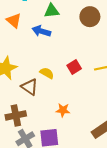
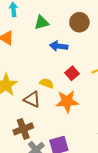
blue arrow: (41, 31) -> (59, 46), moved
orange star: (63, 110) -> (67, 101), moved, size x1.6

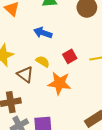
blue arrow: (59, 46) -> (43, 33), moved

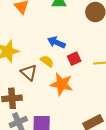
blue arrow: (43, 33) -> (56, 42), moved

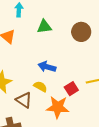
red square: (74, 59) -> (71, 89), moved

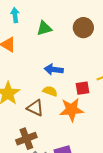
red square: (71, 89) -> (83, 88), turned 32

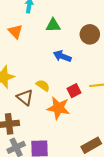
blue arrow: (54, 70) -> (62, 56), moved
red square: (83, 88) -> (74, 91), turned -32

